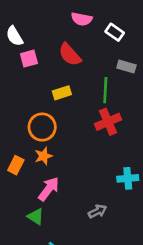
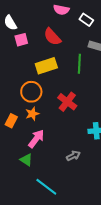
yellow rectangle: (62, 93) -> (46, 66), size x1.5
red cross: (108, 122) -> (67, 102), moved, turned -30

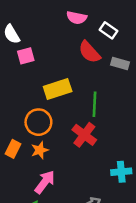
red semicircle: (52, 37) -> (89, 52), moved
green line: (79, 64) -> (94, 104), moved
orange rectangle: (11, 121) -> (13, 149), moved

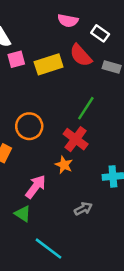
yellow rectangle: (58, 89) -> (49, 64), moved
green line: (94, 104) -> (86, 108), turned 30
orange star: (40, 150) -> (64, 165), moved, turned -30

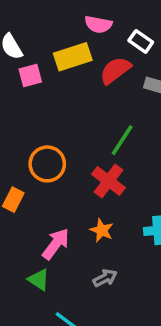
red semicircle: (81, 55) -> (115, 70), turned 95
yellow rectangle: (49, 64) -> (73, 57), moved
orange star: (64, 165) -> (102, 230), moved
gray arrow: (83, 209) -> (105, 278), moved

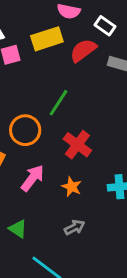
green line: (122, 140) -> (59, 103), moved
pink arrow: (56, 244) -> (32, 178), moved

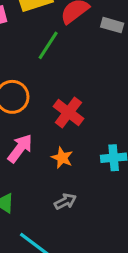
green line: (59, 103) -> (48, 45), moved

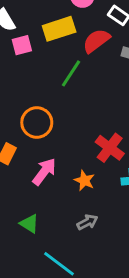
red cross: (68, 112) -> (110, 148), moved

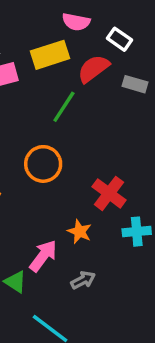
orange circle: (37, 123) -> (43, 164), moved
pink arrow: (44, 172) -> (43, 256), moved

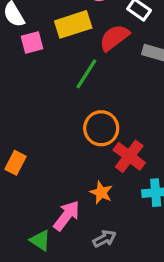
orange circle: (43, 164) -> (101, 128), moved

